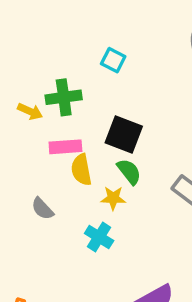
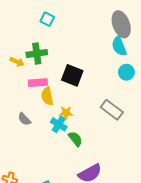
cyan square: (113, 60) -> (47, 19), moved
green semicircle: (129, 172) -> (75, 139), moved
cyan cross: (99, 237) -> (59, 124), moved

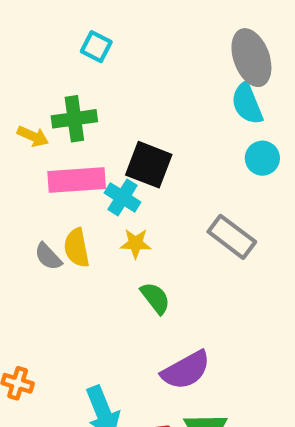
pink rectangle: (38, 83) -> (77, 180), size x1.4
yellow semicircle: (47, 96) -> (77, 248), moved
cyan cross: (59, 124) -> (122, 197), moved

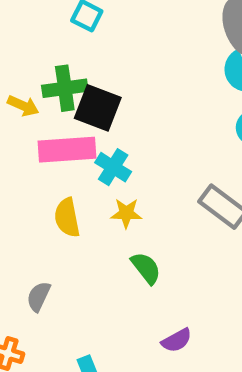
black square: (149, 165) -> (98, 108), moved
gray semicircle: (48, 256) -> (39, 297), moved, turned 68
purple semicircle: (186, 370) -> (177, 340), size x0.6

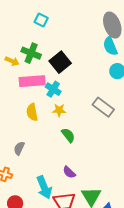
green cross: (65, 88) -> (31, 53), turned 30
black square: (98, 108) -> (60, 62), moved, turned 30
purple semicircle: (177, 340) -> (69, 172), moved, turned 72

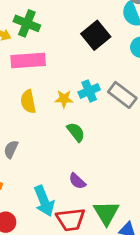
black square: (60, 62) -> (96, 35), moved
cyan cross: (53, 89) -> (89, 91), moved, turned 35

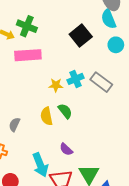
yellow semicircle: (28, 102) -> (47, 116), moved

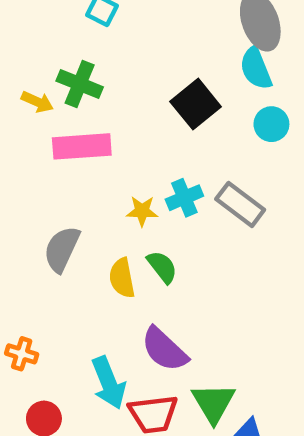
gray semicircle: (14, 124) -> (62, 249), moved, size x1.5
purple semicircle: (66, 149) -> (164, 349), size x1.6

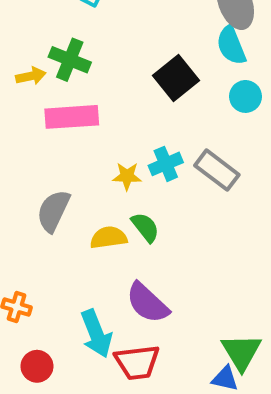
yellow arrow: (37, 102) -> (31, 76), turned -36
yellow semicircle: (122, 278) -> (109, 237), turned 93
green triangle: (213, 403) -> (241, 352), moved

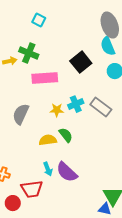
pink rectangle: (72, 117) -> (45, 78), moved
gray semicircle: (53, 211) -> (21, 114), moved
cyan arrow: (96, 334) -> (48, 169), moved, size x0.6
red trapezoid: (137, 362) -> (32, 189), moved

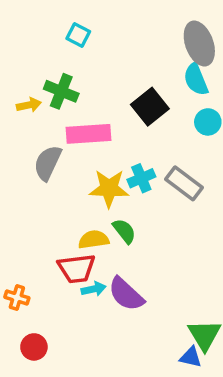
yellow star: (57, 110) -> (109, 188), size x1.6
gray semicircle: (21, 114) -> (48, 163), moved
cyan arrow: (48, 169) -> (94, 289), turned -80
red trapezoid: (32, 189) -> (77, 269), moved

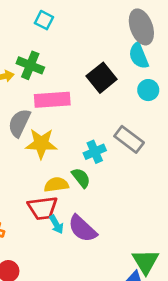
cyan cross: (141, 178) -> (95, 152), moved
yellow star: (109, 188) -> (41, 144), moved
cyan arrow: (94, 289) -> (56, 224), turned 72

